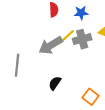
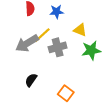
gray cross: (82, 39) -> (58, 47), moved

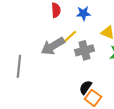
black semicircle: (31, 80) -> (86, 87), moved

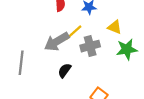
black semicircle: (86, 87) -> (65, 70), moved

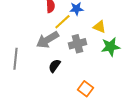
yellow line: (73, 33) -> (62, 22), moved

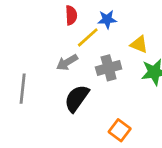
gray arrow: (47, 40) -> (67, 62), size x0.7
black semicircle: (54, 66) -> (77, 98), size x1.5

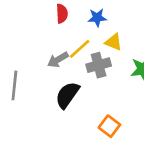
yellow line: (88, 37) -> (80, 49), moved
yellow triangle: (139, 44) -> (114, 42), moved

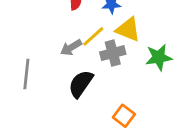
yellow triangle: (114, 42) -> (128, 29), size x1.4

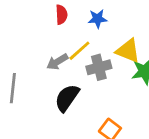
yellow triangle: (128, 29) -> (128, 51), moved

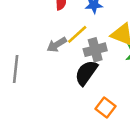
black semicircle: (67, 98) -> (86, 73), moved

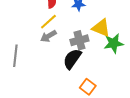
yellow line: (77, 34) -> (48, 22), moved

